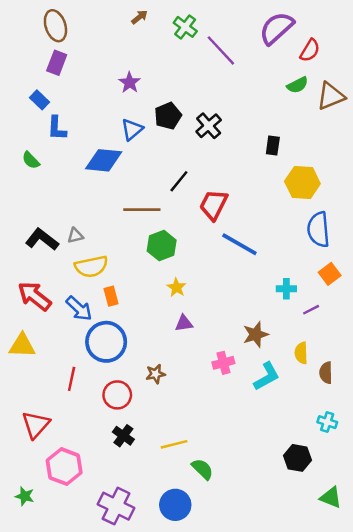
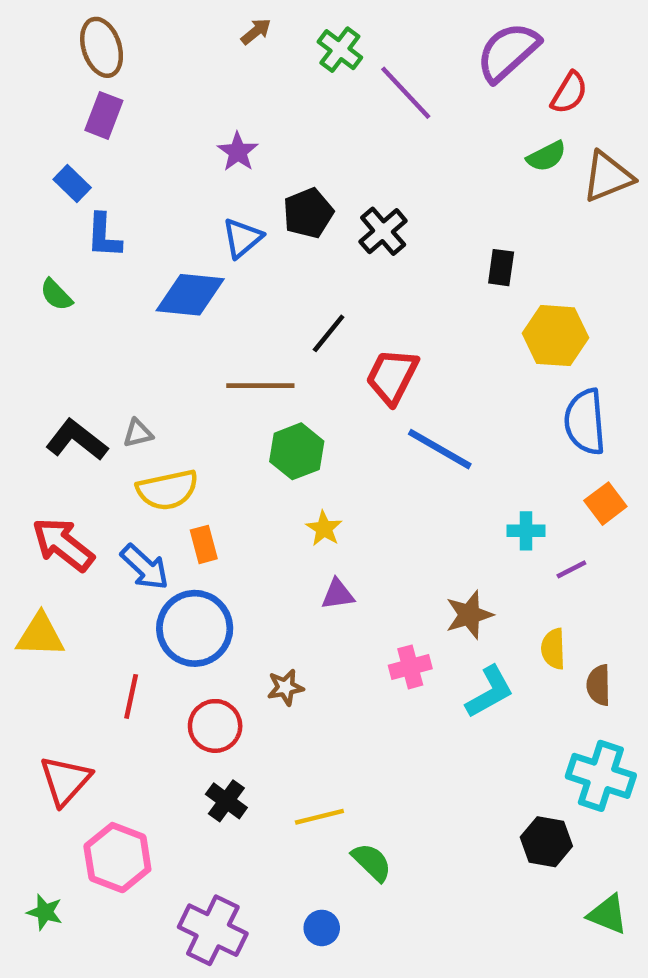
cyan cross: (327, 422) -> (601, 776), size x1.8
blue circle: (175, 505) -> (322, 928), size x0.6

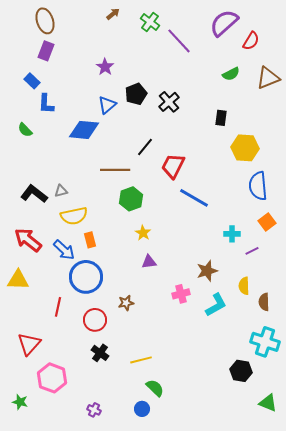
green semicircle: (546, 156) -> (231, 74), moved
green semicircle: (372, 862) -> (155, 388), moved
purple cross: (213, 930) -> (94, 410), size x0.5

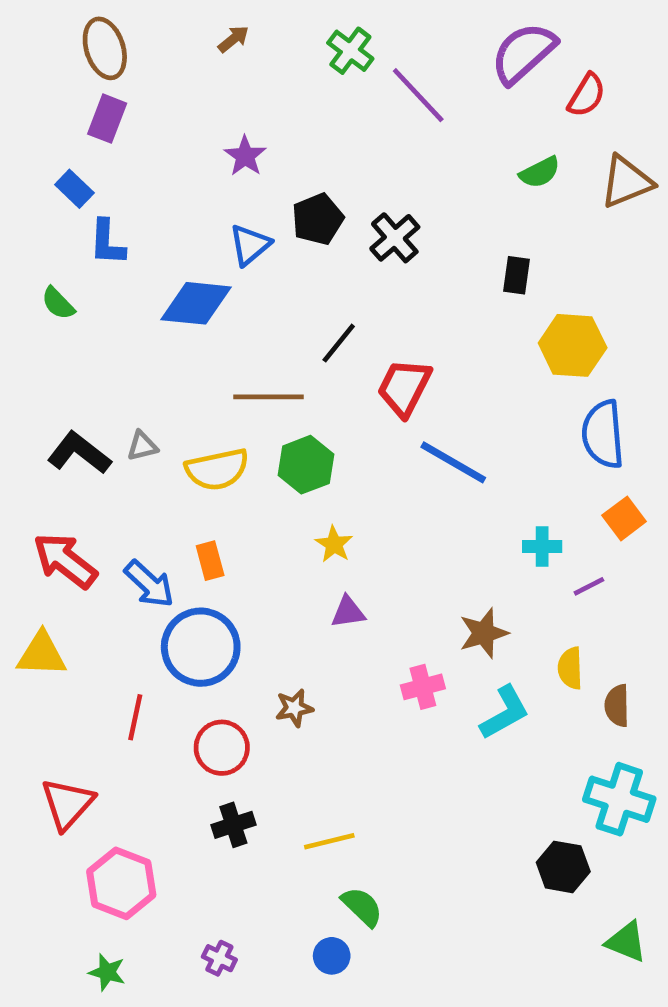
brown arrow: (113, 14) -> (233, 39), moved
yellow semicircle: (74, 216) -> (217, 469), moved
black cross: (100, 353) -> (233, 825), turned 36
green star: (20, 402) -> (107, 972), moved

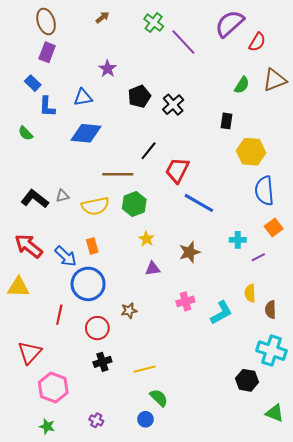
green semicircle: (540, 172) -> (242, 85), moved, turned -30
blue triangle: (250, 245) -> (83, 97), moved, turned 30
brown star: (484, 633) -> (190, 252), moved

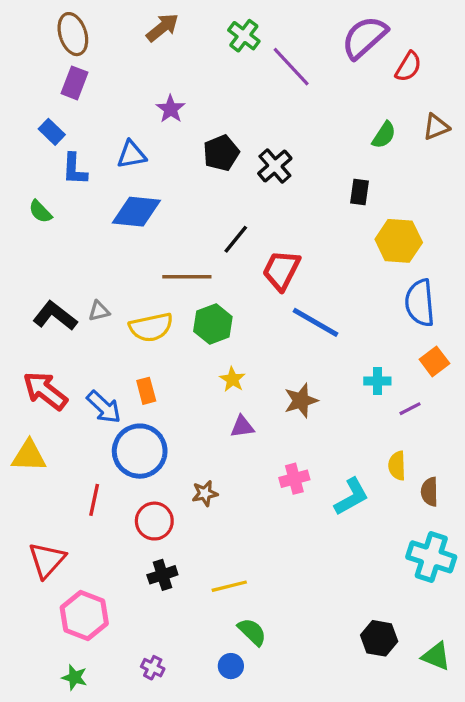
brown arrow: (102, 17) -> (162, 28), size x1.5
brown triangle: (275, 80) -> (436, 127), size x0.7
black hexagon: (247, 380) -> (379, 638), moved

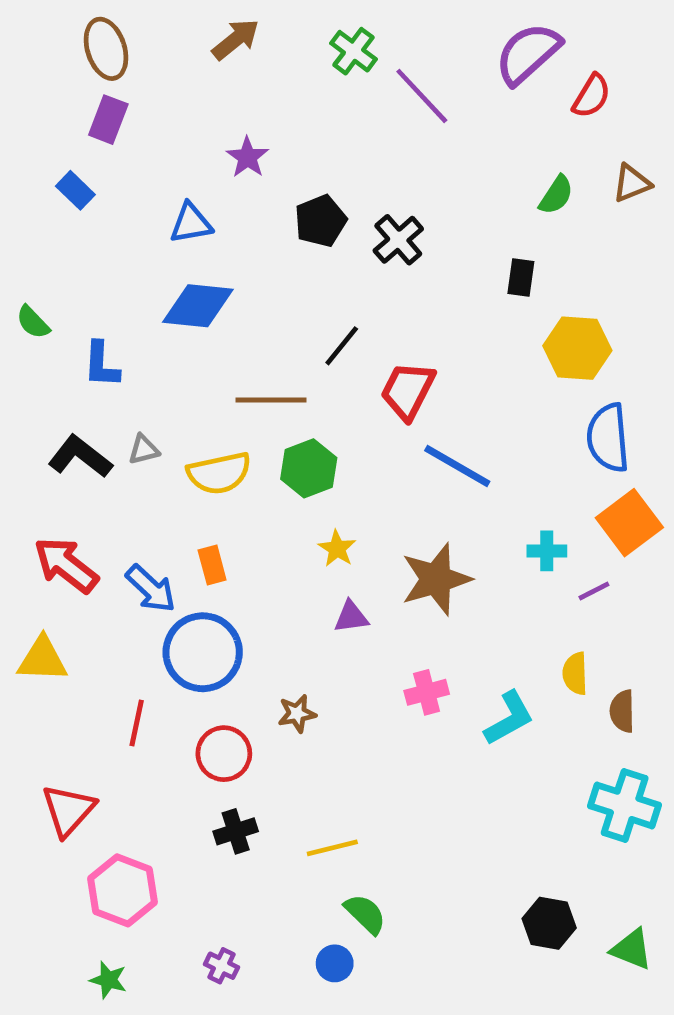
blue L-shape: (75, 169) -> (101, 365), moved
green semicircle: (40, 212) -> (33, 322), moved
orange square: (434, 361) -> (629, 523), size x1.5
brown star: (301, 401) -> (436, 579), size x1.4

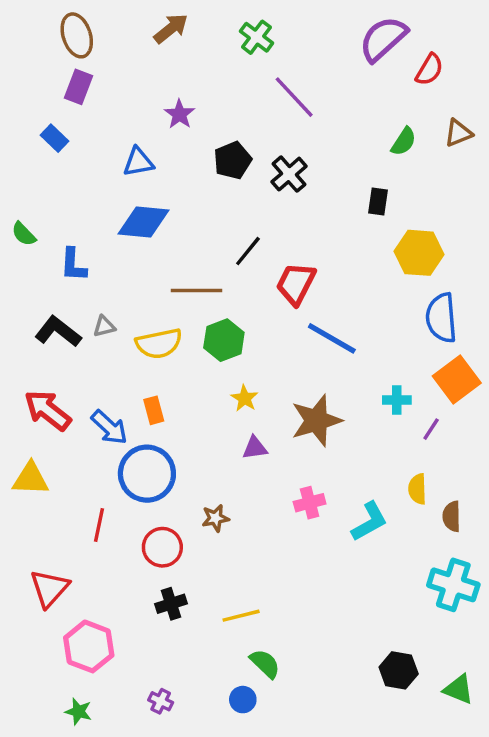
purple line: (422, 96) -> (294, 97), moved
purple line: (594, 591) -> (431, 429), turned -30

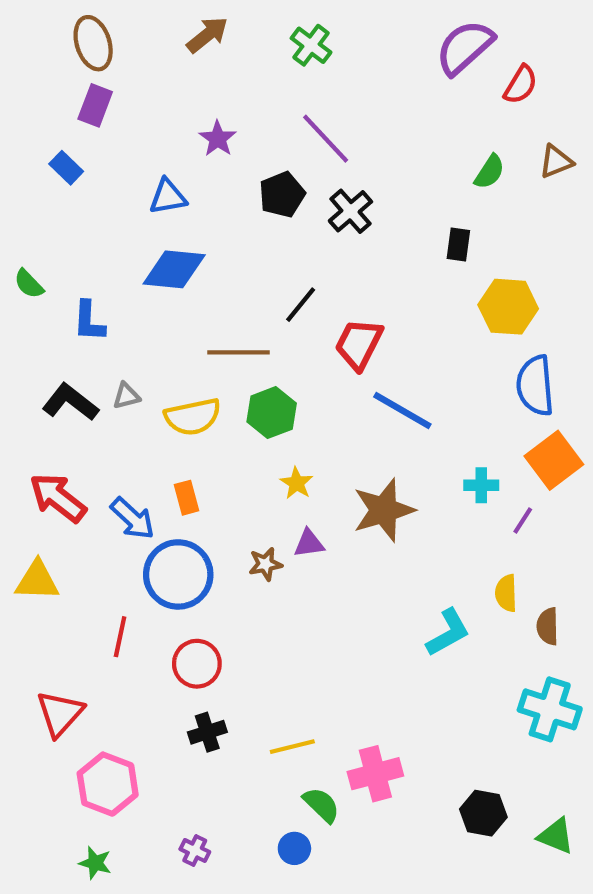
purple line: (294, 97) -> (326, 139), moved
pink cross: (310, 503) -> (375, 774), moved, size x1.4
brown star: (215, 518) -> (265, 564), moved

